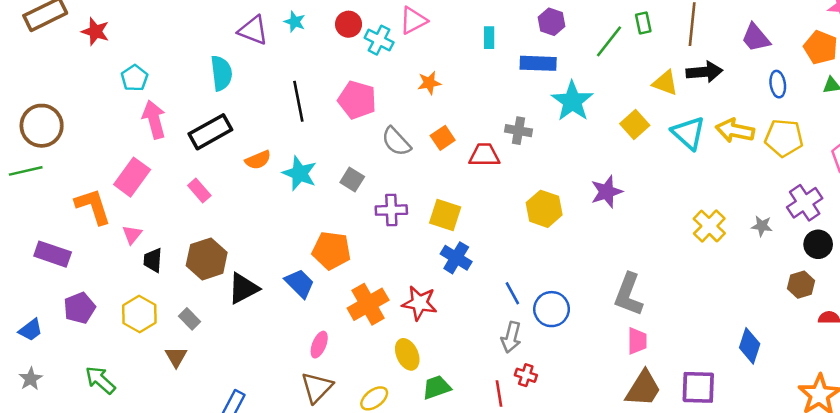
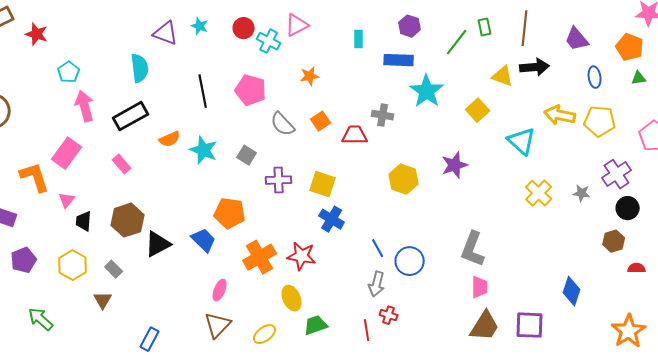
cyan triangle: (688, 133) -> (522, 141), moved

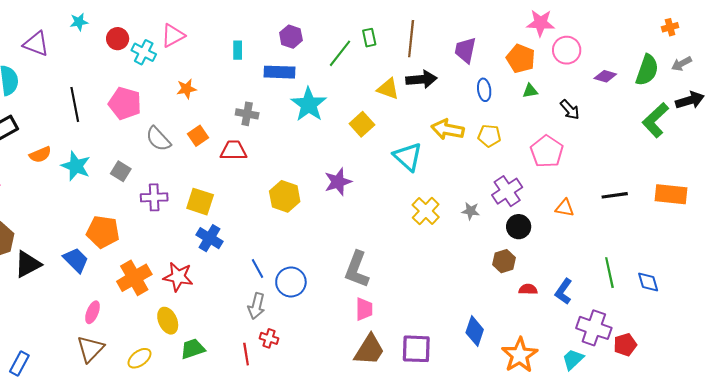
cyan star: (200, 26) -> (79, 22), moved, turned -30
purple trapezoid: (577, 39) -> (465, 50), turned 52
gray cross: (383, 115) -> (247, 114), moved
yellow pentagon: (600, 121) -> (489, 136), size x0.7
blue diamond: (572, 291) -> (475, 331), moved

